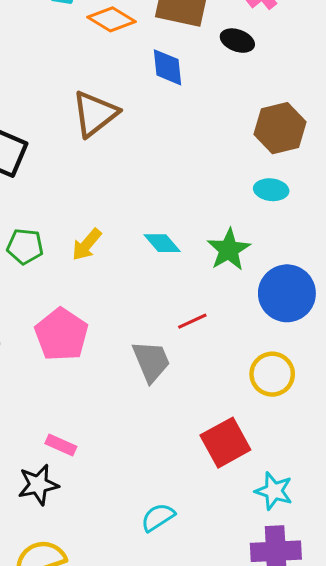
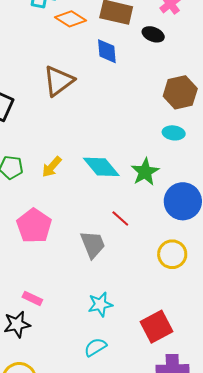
cyan diamond: (162, 243) -> (101, 167), size x1.5
red line: (192, 321) -> (120, 218), turned 66
red square: (225, 443) -> (156, 327), moved
cyan star: (274, 491) -> (100, 304), moved, turned -30

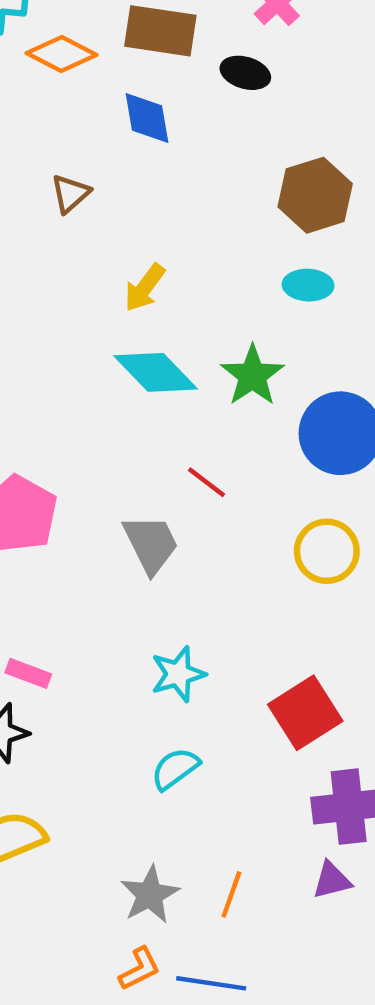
brown triangle: (58, 81) -> (70, 194), moved, size x0.6
yellow arrow: (52, 167) -> (145, 288), moved

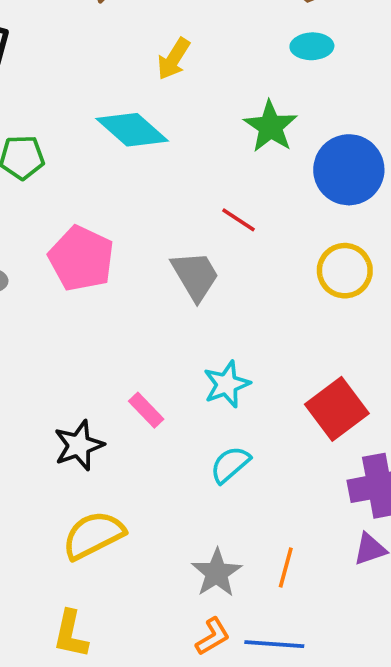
cyan diamond: (156, 372) -> (132, 130), moved
pink rectangle: (28, 673) -> (146, 410), moved, turned 30

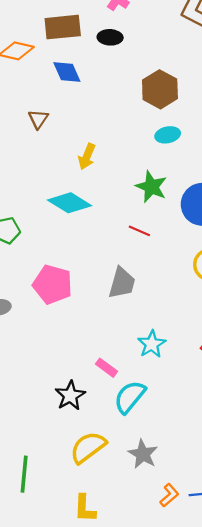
red line: (238, 220) -> (139, 231), moved
gray trapezoid: (195, 276) -> (122, 283), turned 56
cyan semicircle: (230, 465) -> (130, 397), moved, size x1.4
gray star: (217, 573) -> (143, 454), moved

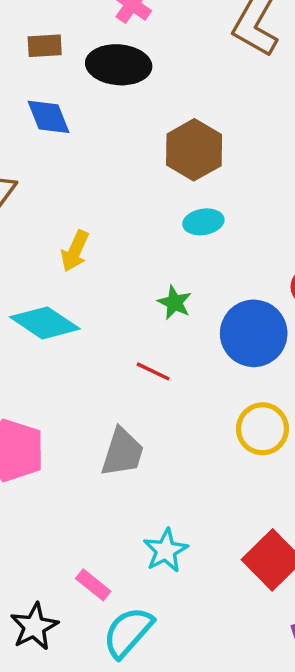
brown rectangle: (63, 27) -> (45, 46), size x0.6
black ellipse: (110, 37) -> (119, 65), size x1.6
green star: (151, 187) -> (175, 303), size x0.7

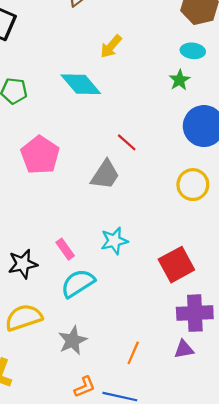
green star: (175, 303) -> (180, 80), moved
red line: (153, 371) -> (127, 142), moved

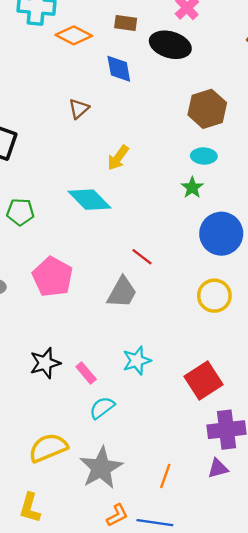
black star: (23, 264) -> (45, 363), moved
cyan semicircle: (78, 283) -> (102, 408), size x0.7
gray star: (73, 340) -> (101, 468), size x1.4

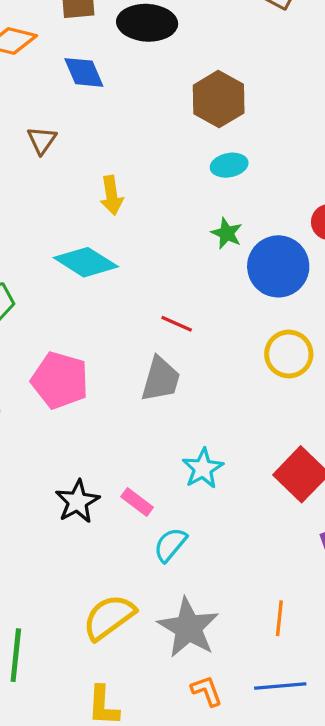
yellow arrow: (118, 158) -> (112, 195), turned -32
green star: (192, 188) -> (227, 233), moved
orange L-shape: (117, 515) -> (207, 691), moved, turned -70

